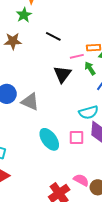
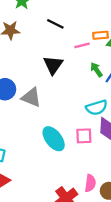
green arrow: (90, 68) -> (96, 70), moved
black triangle: (62, 74) -> (53, 65), moved
pink semicircle: (81, 180) -> (90, 183), turned 70

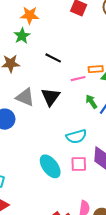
gray triangle: (31, 97) -> (25, 97), moved
cyan semicircle: (97, 108) -> (76, 136), moved

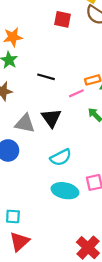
cyan semicircle: (76, 136) -> (61, 157), moved
cyan ellipse: (50, 166) -> (65, 191), turned -30

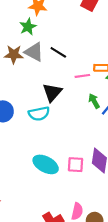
gray triangle: (25, 124) -> (34, 52), moved
cyan semicircle: (61, 157) -> (39, 114), moved

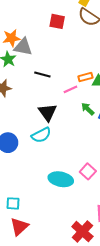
gray triangle: (34, 52) -> (23, 47), moved
pink square: (75, 165) -> (88, 171), turned -35

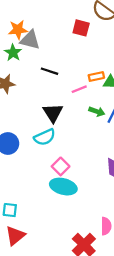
red square: (57, 21) -> (81, 28), moved
green arrow: (88, 109) -> (97, 111), turned 152
pink square: (88, 171) -> (61, 166), moved

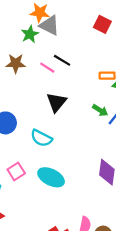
pink line: (79, 89) -> (47, 68), moved, turned 42
cyan semicircle: (45, 137) -> (41, 138), moved, turned 40
pink square: (61, 166) -> (16, 171), moved

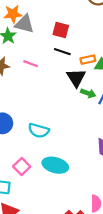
red square: (102, 24) -> (61, 30), moved
black line: (62, 60) -> (62, 52), moved
black triangle: (56, 102) -> (76, 78), moved

